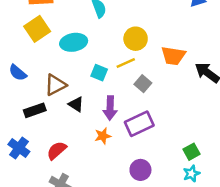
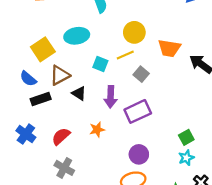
yellow square: (37, 29) -> (43, 49), moved
blue semicircle: (18, 73) -> (28, 79), moved
orange star: (103, 136) -> (97, 130), moved

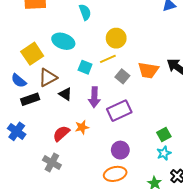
cyan ellipse: (77, 36) -> (63, 41), turned 30
orange trapezoid: (169, 48) -> (148, 70), moved
red semicircle: (61, 136) -> (61, 133), moved

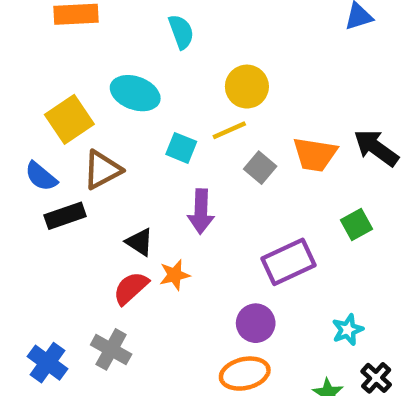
black triangle: (65, 94) -> (140, 242), moved
purple rectangle: (119, 111) -> (289, 262), moved
blue cross: (17, 131) -> (48, 363), moved
green square: (164, 135) -> (356, 225), moved

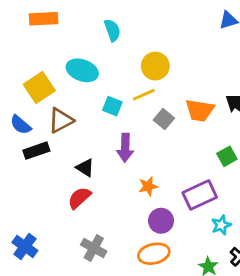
purple rectangle: (289, 262) -> (200, 195), moved
orange star: (175, 275) -> (148, 186), moved
gray cross: (111, 349) -> (94, 248), moved

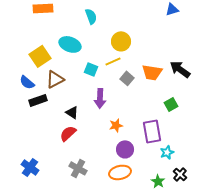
purple rectangle: (200, 195) -> (152, 131), turned -75

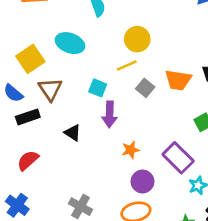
cyan square: (91, 69) -> (98, 88), moved
brown triangle: (55, 79) -> (50, 89), turned -36
purple rectangle: (152, 131) -> (178, 158), turned -35
red semicircle: (68, 133) -> (28, 160), moved

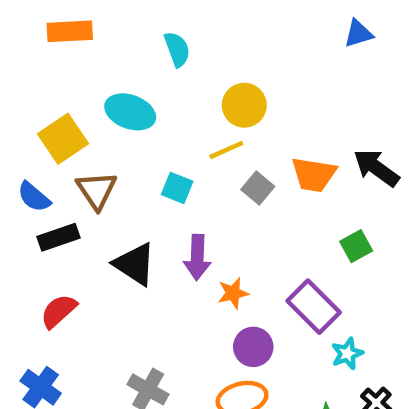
purple arrow: (110, 114) -> (197, 257), moved
black triangle: (73, 133) -> (135, 264), size x1.5

